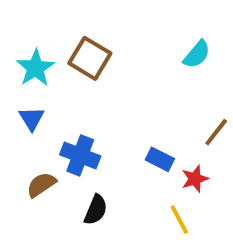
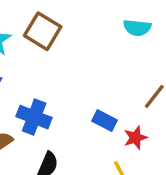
cyan semicircle: (197, 54) -> (137, 28), turned 56

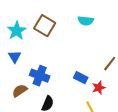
cyan semicircle: (137, 28) -> (86, 21), moved

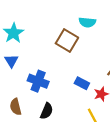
brown square: (45, 26) -> (67, 40), moved
brown semicircle: (20, 91) -> (16, 107), moved, turned -70

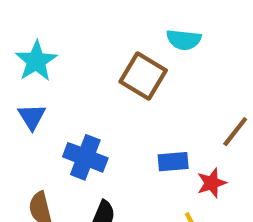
blue rectangle: (82, 83) -> (173, 162), turned -32

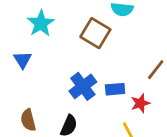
cyan star: (36, 61) -> (41, 23), moved
blue cross: (85, 157) -> (83, 86), moved, turned 32

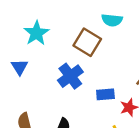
blue cross: (83, 86) -> (70, 76), moved

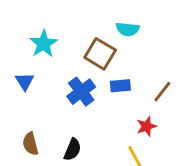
blue rectangle: (105, 94) -> (120, 86), moved

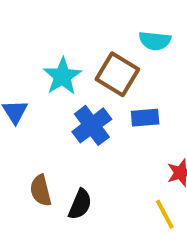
cyan star: (43, 44) -> (62, 76), moved
brown semicircle: (30, 144) -> (41, 190), moved

